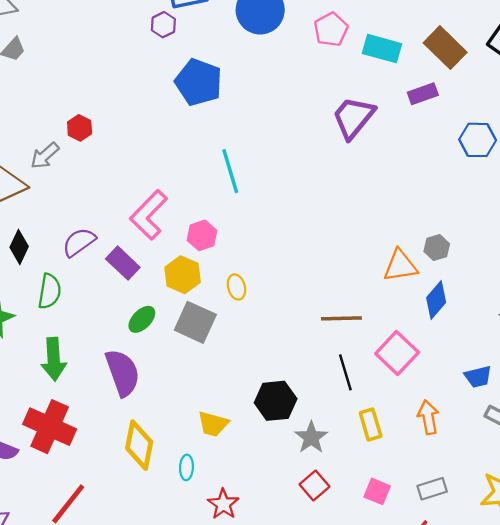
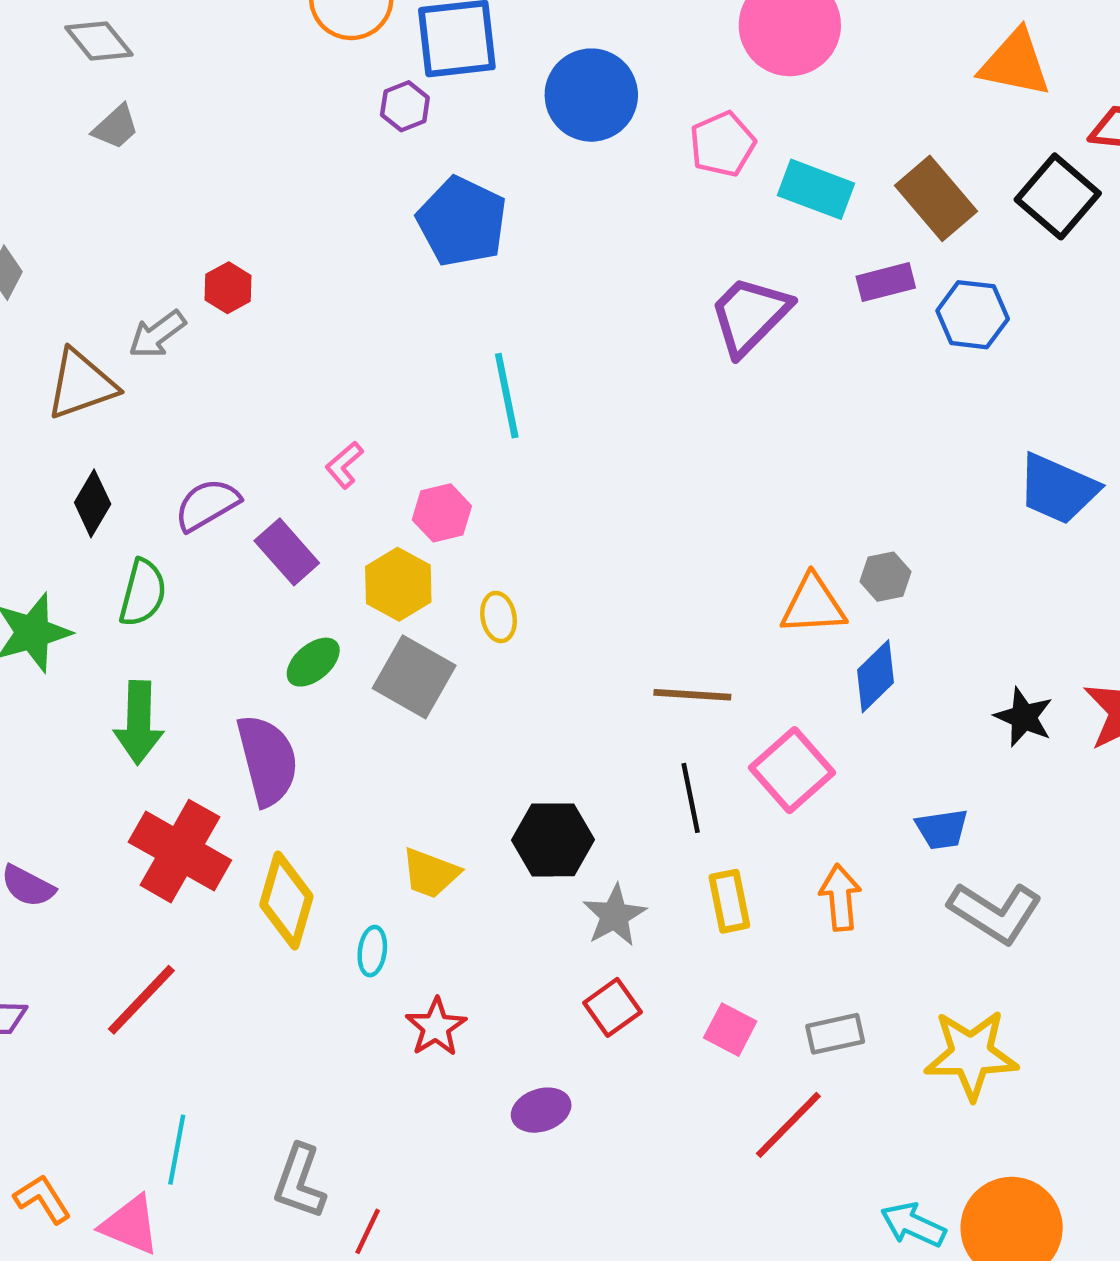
blue hexagon: (478, 140) -> (973, 315), moved
pink L-shape: (149, 215) -> (344, 465), size x0.5
red cross: (50, 427) -> (180, 851), moved

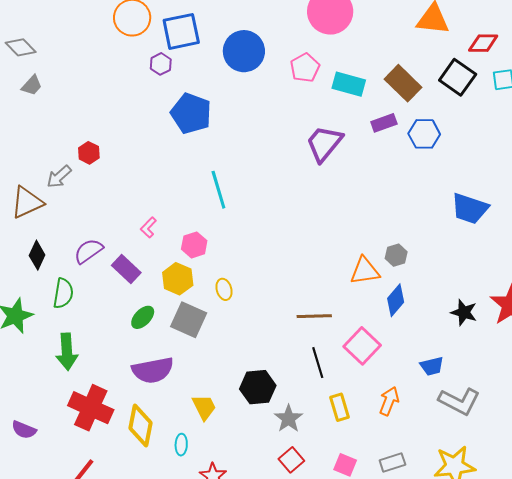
purple semicircle: (267, 760) -> (153, 370), moved, turned 99
yellow trapezoid: (430, 873) -> (204, 407), turned -132
orange arrow: (840, 897) -> (389, 401), turned 32

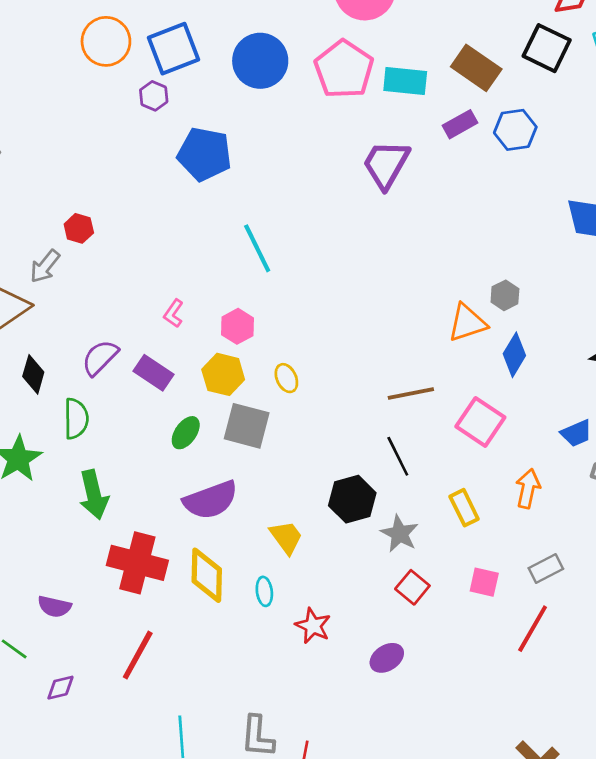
pink pentagon: (305, 68) -> (344, 69), size x1.5
black line: (318, 363) -> (398, 456), moved

